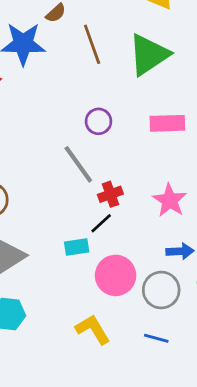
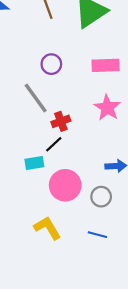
pink star: (170, 200) -> (107, 108), moved
gray circle: (161, 290) -> (101, 197), size x0.7

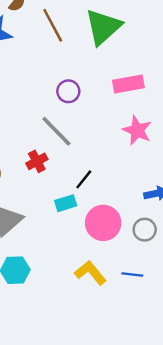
red cross: (61, 121) -> (37, 161), moved
blue line: (97, 235) -> (132, 274), moved

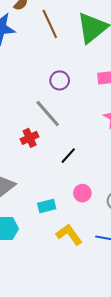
cyan rectangle: (66, 203) -> (47, 206), moved
pink circle: (103, 223) -> (82, 193), size x0.6

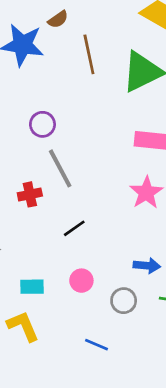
purple circle: (60, 80) -> (42, 124), moved
yellow L-shape: (69, 235) -> (23, 326), moved

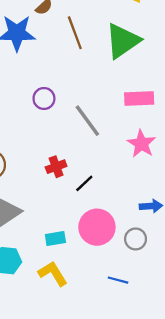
gray line: (60, 168) -> (87, 121), moved
red cross: (30, 194) -> (56, 167), moved
pink circle: (81, 281) -> (97, 227), size x1.8

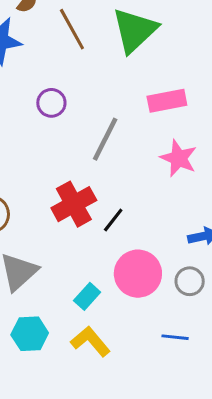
purple circle: (44, 98) -> (51, 103), moved
gray line: (87, 121) -> (105, 139), turned 72
red cross: (56, 167) -> (74, 204), size x1.6
cyan rectangle: (55, 239) -> (87, 296), turned -30

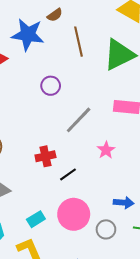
pink star: (179, 158) -> (106, 150), moved, size x0.7
red cross: (74, 204) -> (45, 156), size x0.7

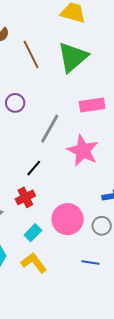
pink star: (106, 150) -> (83, 151), size x1.8
red cross: (45, 156) -> (25, 197), moved
black line: (68, 174) -> (34, 168), moved

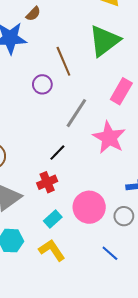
brown line: (31, 54) -> (63, 61), moved
pink rectangle: (92, 105) -> (121, 91), turned -55
blue line: (90, 263) -> (110, 253), turned 30

